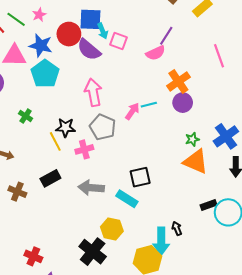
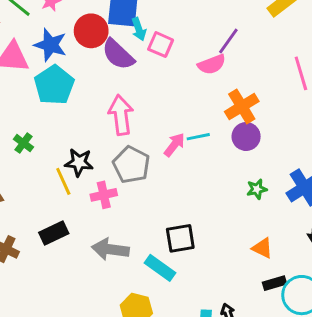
orange triangle: (196, 162) -> (262, 248), moved, size x0.6

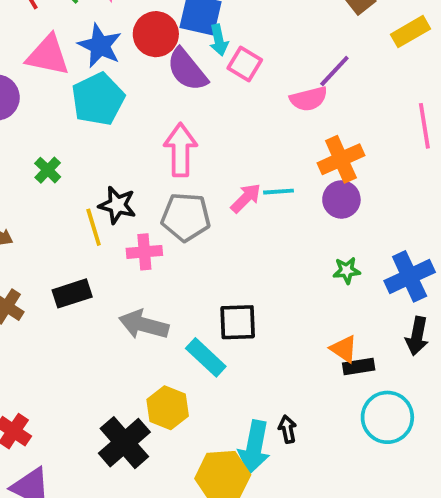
gray pentagon: (131, 165) -> (186, 217), turned -30
black rectangle: (274, 283) -> (359, 367), moved

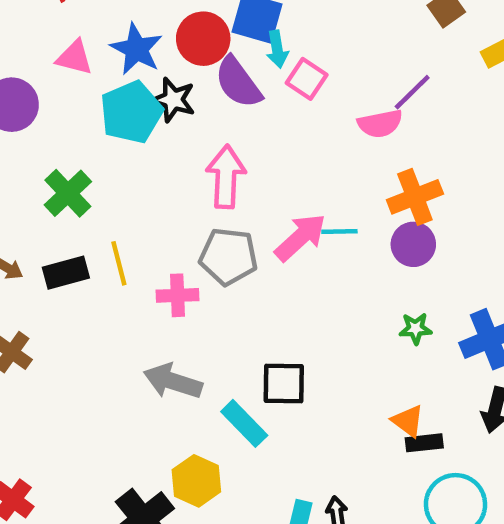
pink triangle: (48, 55) -> (74, 58), size x0.7
green cross: (48, 170) -> (68, 193), size x1.5
pink arrow: (246, 198) -> (300, 237), size x1.4
black star: (117, 205) -> (173, 100), moved
black rectangle: (72, 293) -> (66, 273), moved

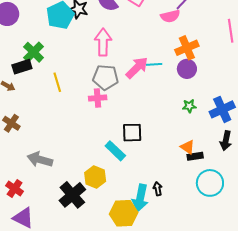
black rectangle: (66, 273) -> (22, 67), moved
pink cross: (178, 295) -> (98, 98), moved
gray arrow: (173, 381) -> (40, 160), moved

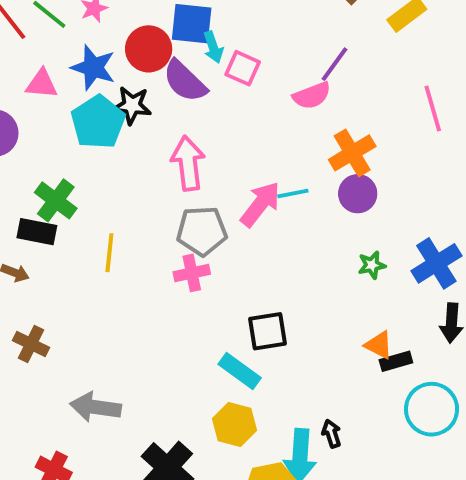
black rectangle: (22, 67) -> (37, 232), turned 36
yellow line: (57, 82) -> (109, 253), turned 30
yellow hexagon: (95, 177) -> (234, 424), moved

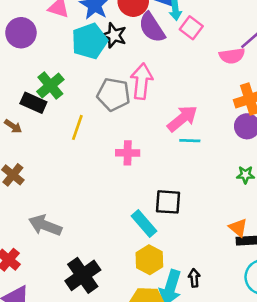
cyan line: (293, 193) -> (190, 141), moved
gray pentagon: (202, 231) -> (114, 94), moved
yellow hexagon: (234, 424) -> (149, 260), moved

